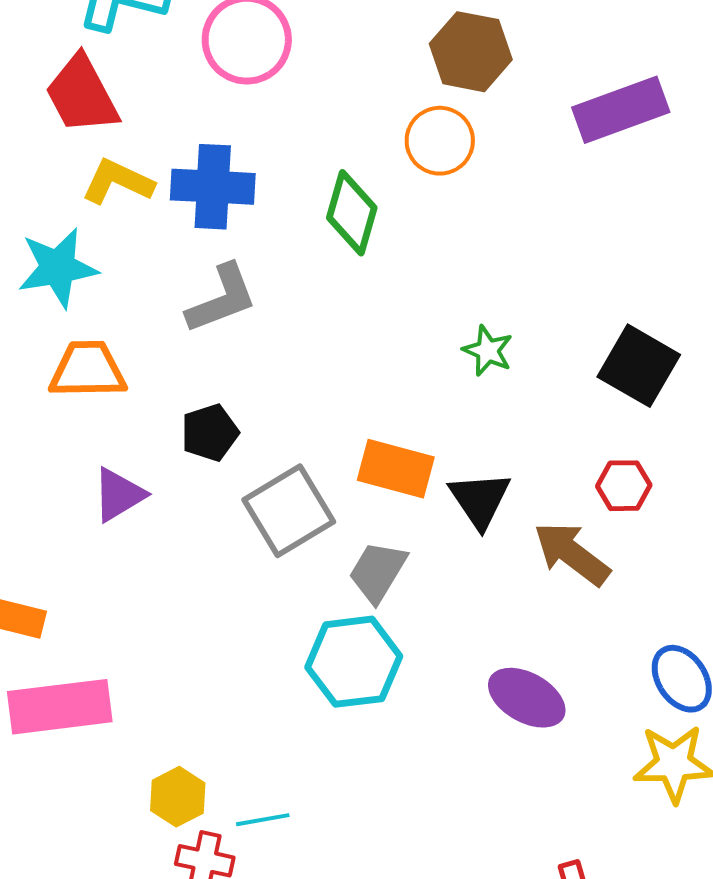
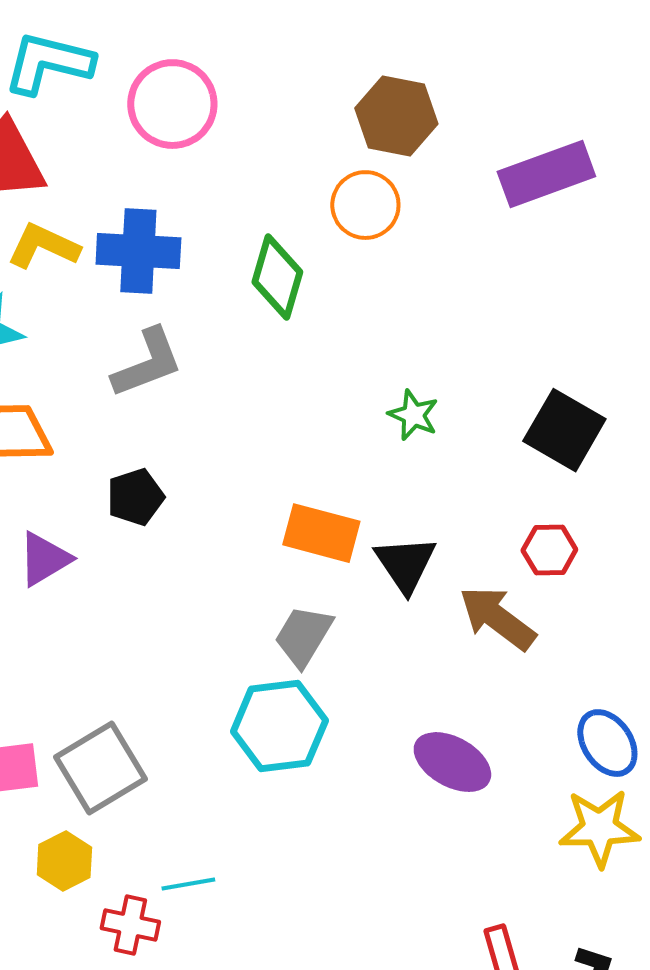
gray square: (289, 511) -> (100, 768), moved
yellow hexagon: (178, 797) -> (64, 861), moved

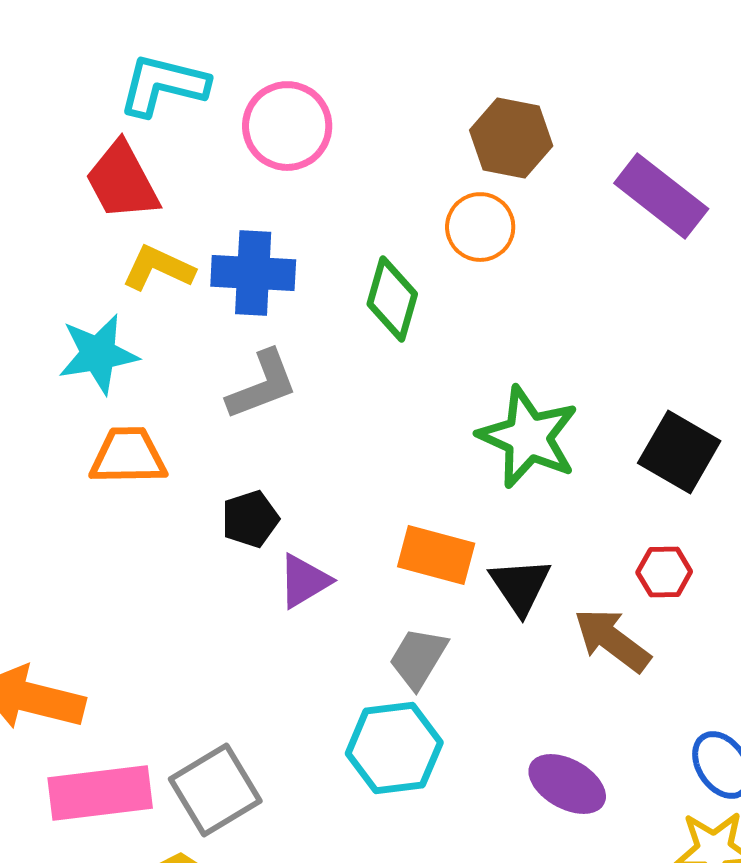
purple rectangle: (546, 174) -> (661, 196), turned 58
green star: (413, 415) -> (528, 437), size x2.0
purple triangle: (44, 559) -> (304, 581), moved

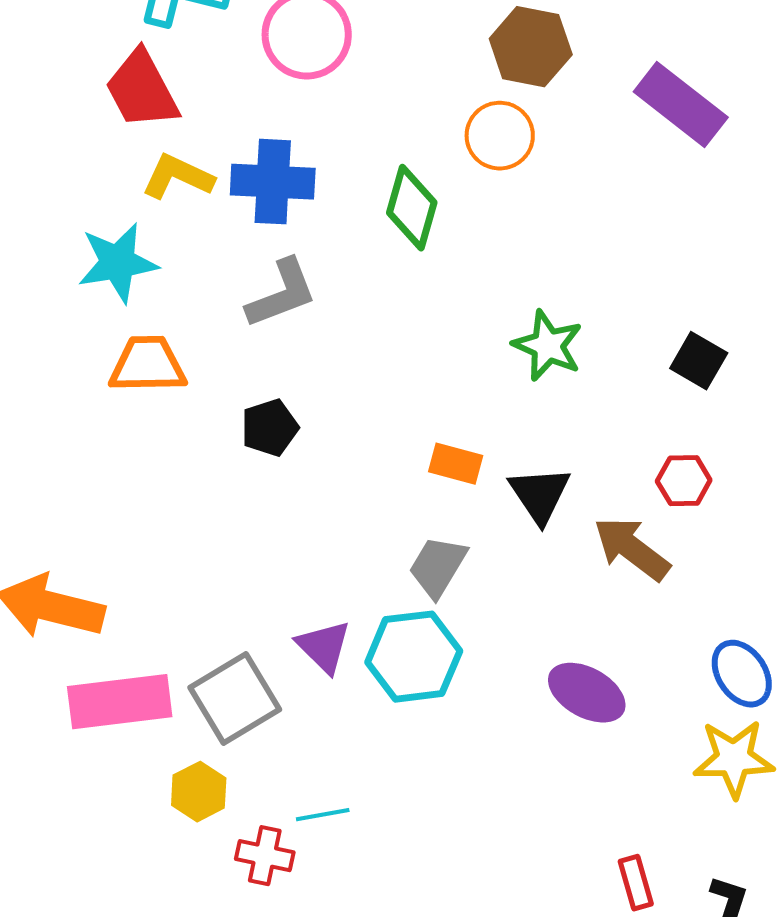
green star: (528, 437) -> (548, 346), size x0.7
black square: (679, 452) -> (699, 361), size x0.7
orange rectangle: (436, 555) -> (456, 464), size x0.7
purple triangle: (304, 581) -> (324, 647), moved, turned -44

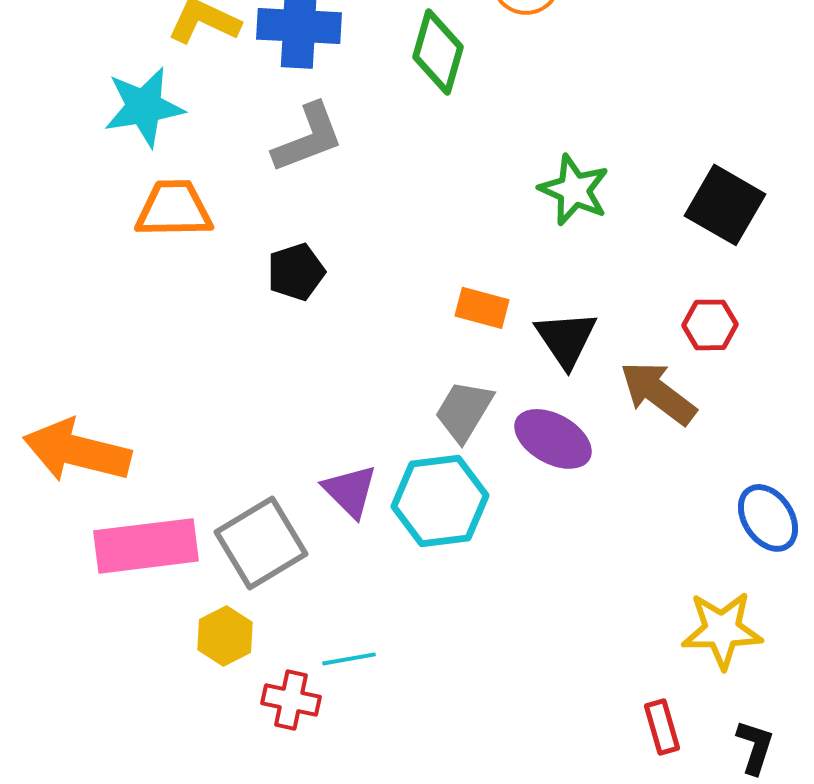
black square: (699, 361) -> (725, 205), size x1.4
purple ellipse: (587, 693) -> (553, 439), moved
yellow star: (734, 759) -> (722, 630), moved

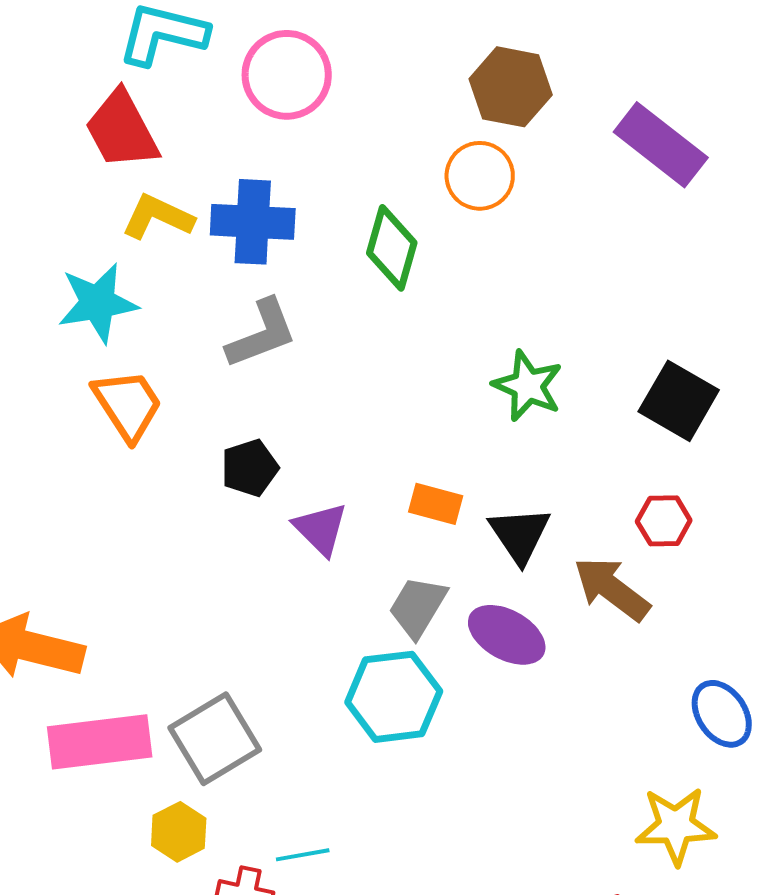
orange trapezoid: (174, 209) -> (128, 405), turned 58
purple triangle: (350, 491) -> (321, 529), moved

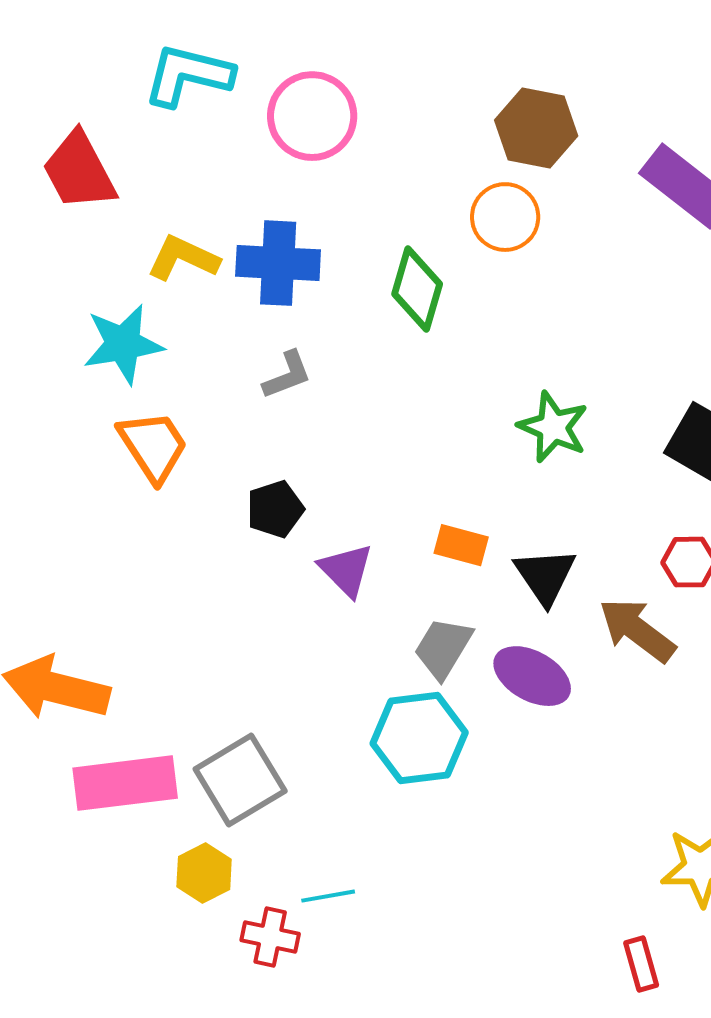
red trapezoid: (122, 130) -> (79, 171), moved
gray L-shape: (262, 334) -> (287, 375), size x0.7

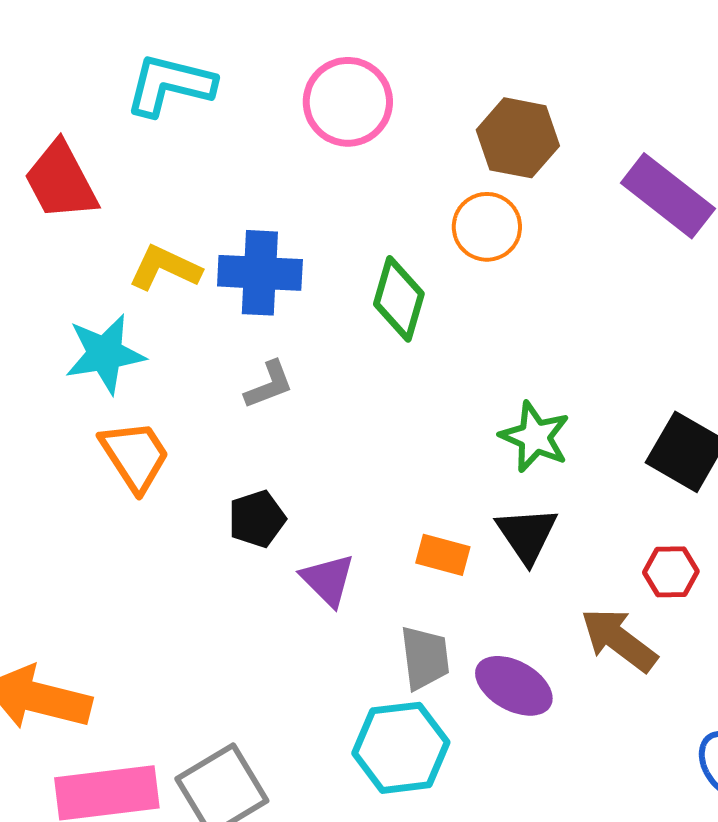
pink circle: (312, 116) -> (348, 102), moved
black triangle: (545, 576) -> (527, 535), moved
gray trapezoid: (443, 648) -> (425, 658), turned 142

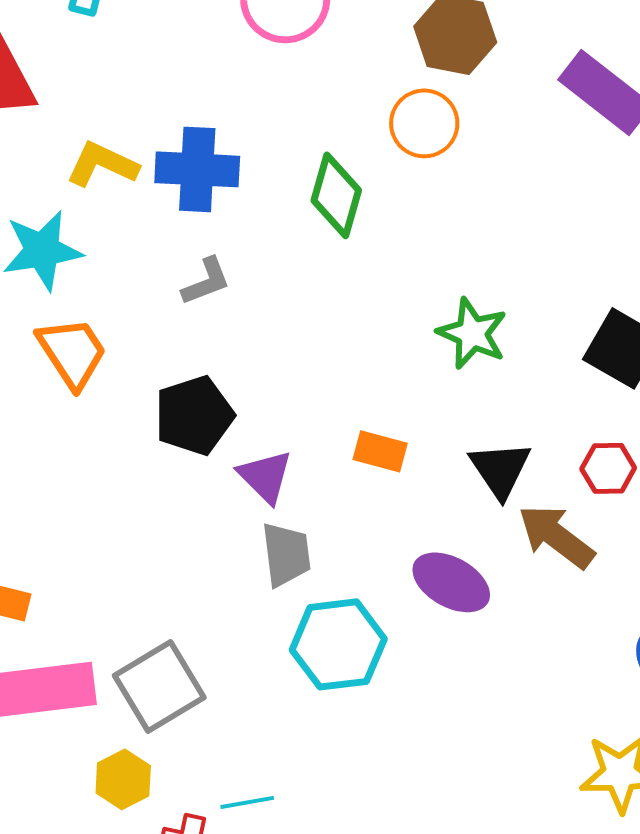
black pentagon: (257, 519) -> (194, 415), size x1.4
black triangle: (527, 535) -> (500, 469), moved
gray trapezoid: (425, 658) -> (286, 554), moved

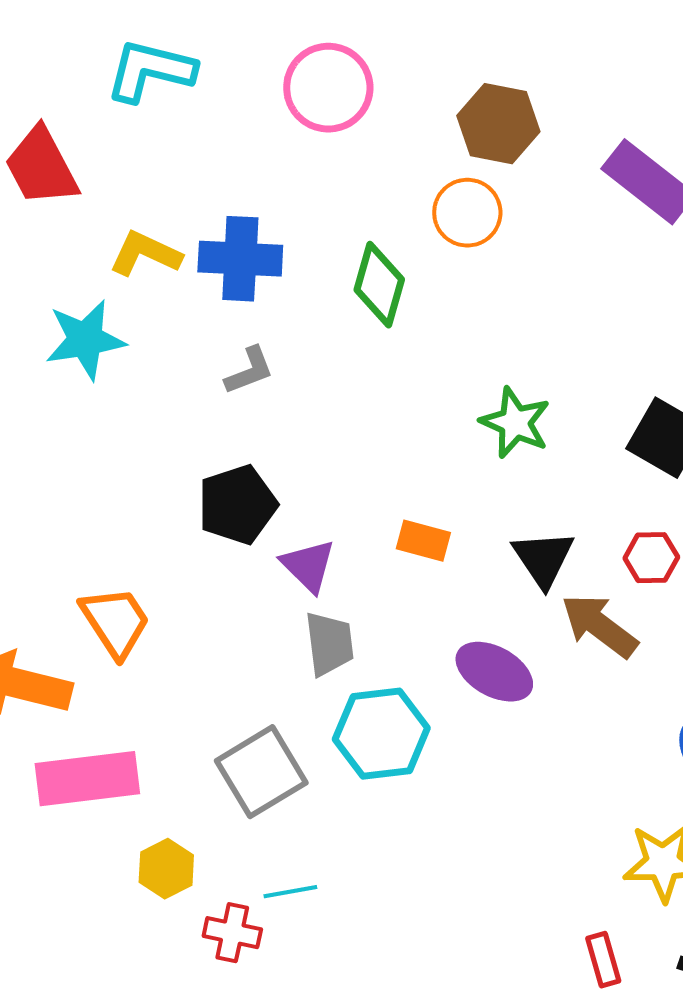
orange trapezoid: (72, 352) -> (115, 622), moved
gray square: (159, 686) -> (261, 772), moved

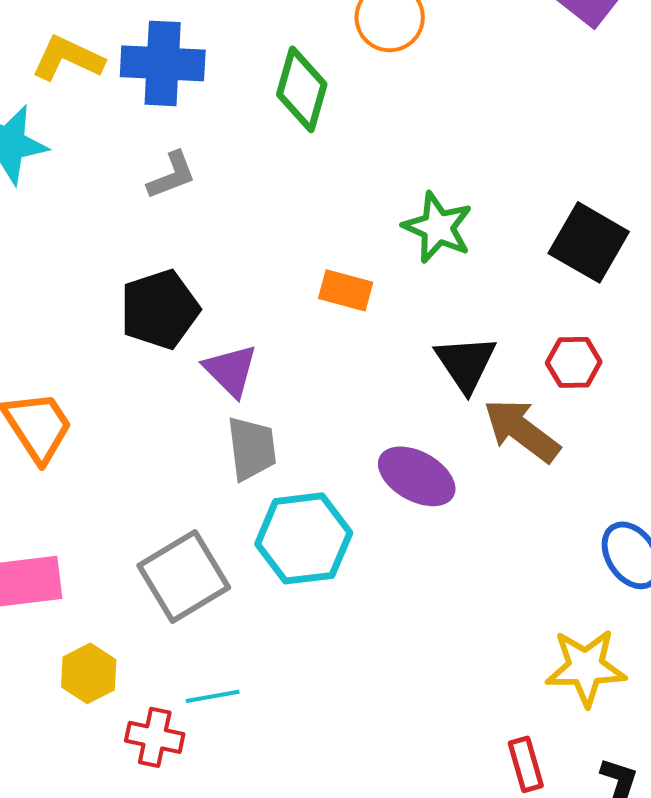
orange rectangle: (423, 541) -> (346, 290), moved

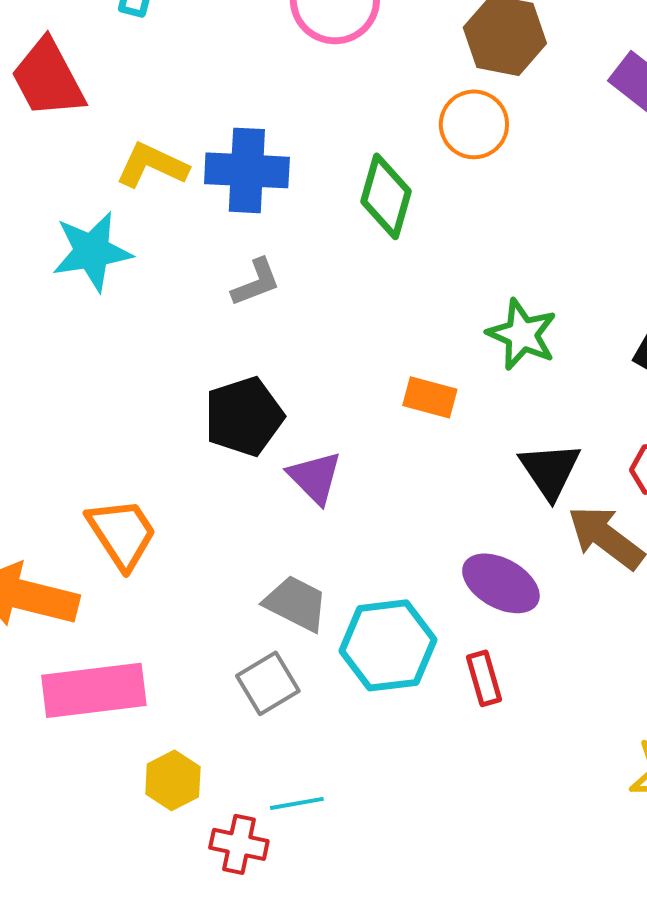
gray trapezoid: (252, 448) -> (296, 603), moved, turned -56
gray square: (184, 576) -> (268, 683), size x0.7
red rectangle: (526, 764) -> (484, 678), moved

